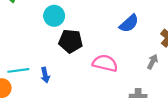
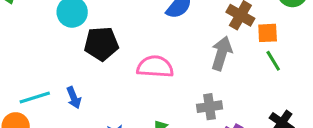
gray arrow: (153, 62) -> (222, 53), size x1.5

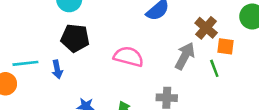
black pentagon: (101, 44) -> (75, 38), moved
green line: (273, 61) -> (214, 68), moved

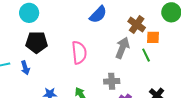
pink semicircle: (128, 57) -> (79, 53), turned 75

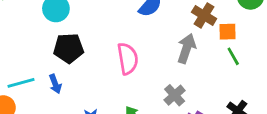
green line: (146, 55) -> (233, 56), moved
gray cross: (112, 81) -> (175, 95), turned -35

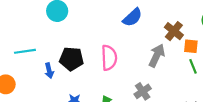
black pentagon: (69, 48) -> (71, 59), moved
cyan line: (21, 83) -> (25, 51), moved

